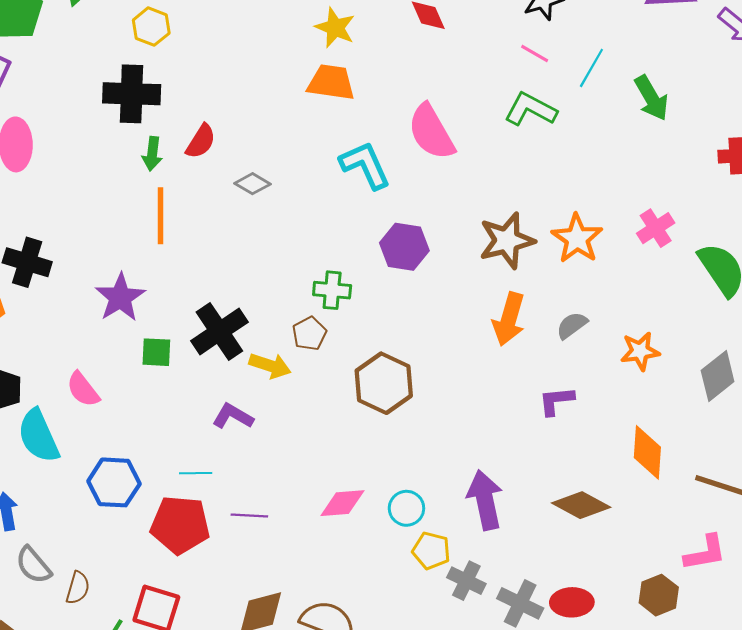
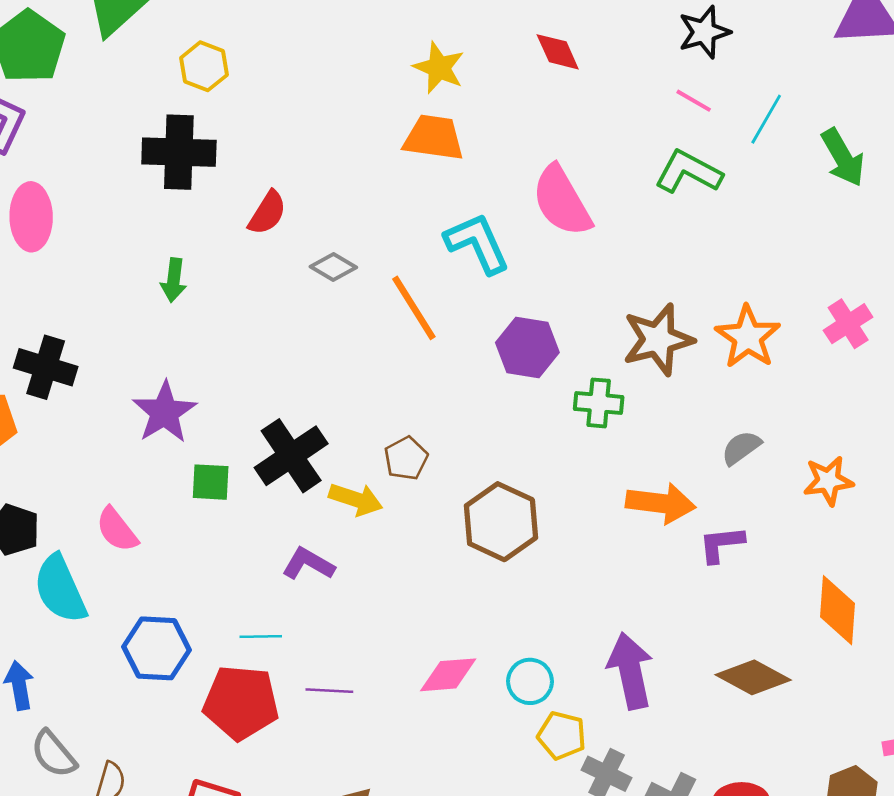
green arrow: (152, 154) -> (174, 280), moved
orange line: (160, 216) -> (414, 308), moved, turned -32
green cross: (332, 290) -> (599, 403), moved
orange arrow: (509, 319) -> (661, 503), moved, turned -99

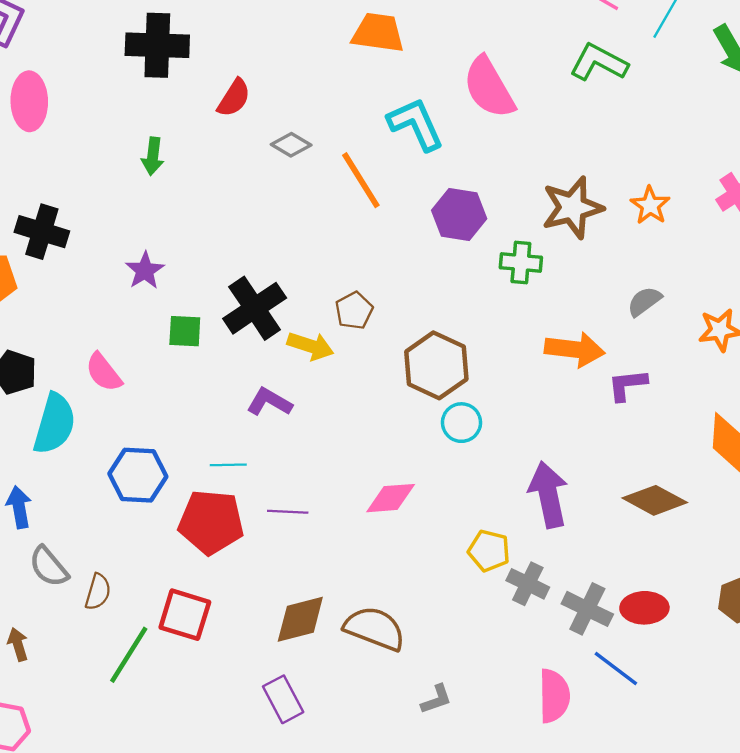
orange star: (748, 337) -> (650, 205), size x0.7
purple star: (164, 412) -> (145, 271), size x0.7
cyan semicircle: (60, 589) -> (54, 424), turned -140
cyan circle: (530, 681) -> (461, 423), moved

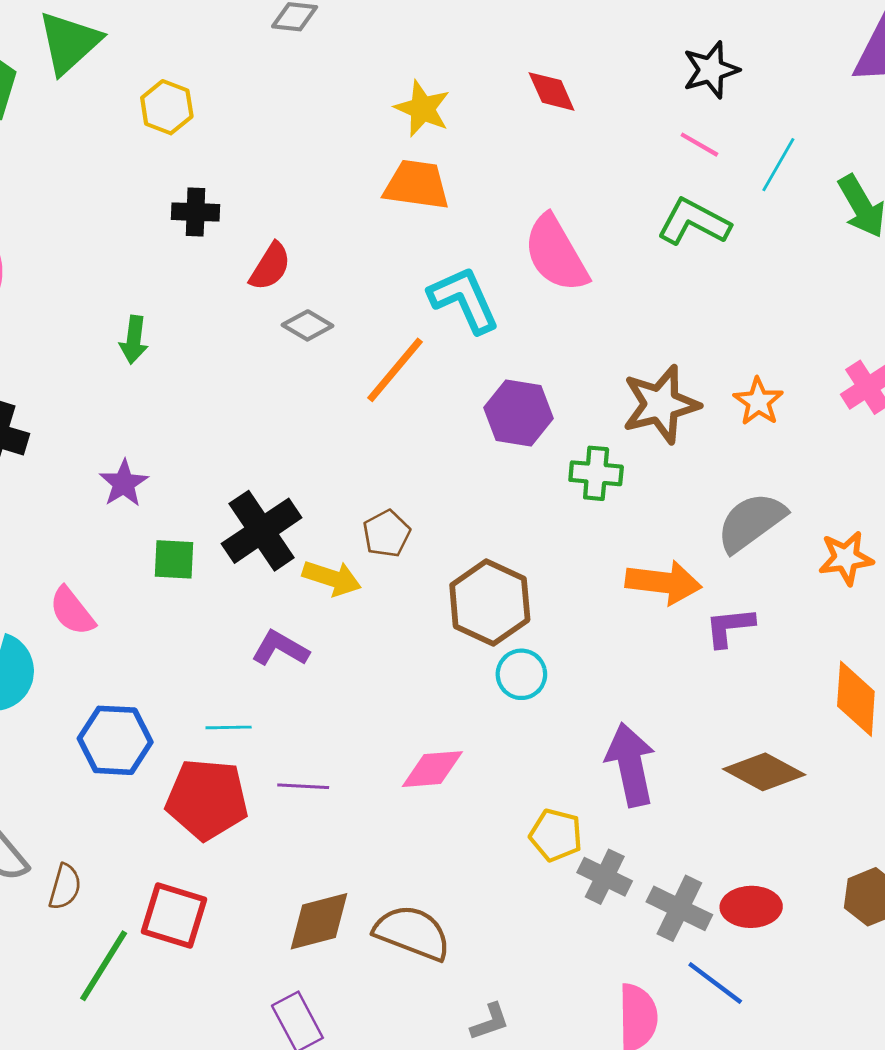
black cross: (157, 45) -> (196, 212), moved, size x0.6
red semicircle: (234, 98) -> (270, 267), moved
orange line: (361, 180) -> (395, 370), turned 72
gray semicircle: (644, 301) -> (751, 522), size x1.6

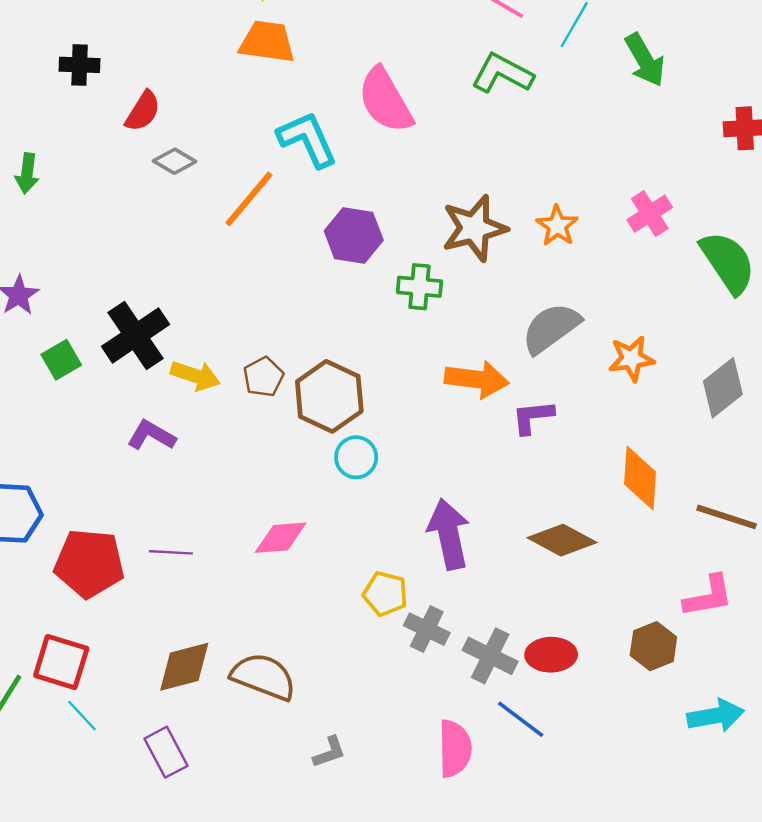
brown pentagon: (386, 534) -> (264, 377), moved
green square: (174, 559) -> (61, 360), turned -33
cyan line: (229, 727) -> (82, 716), moved, turned 48

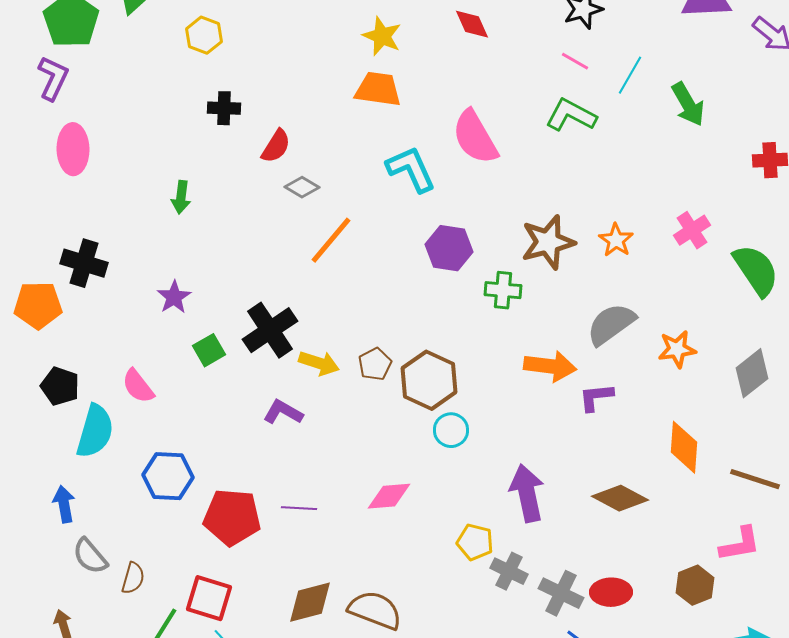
orange line: (249, 199) -> (331, 240), moved

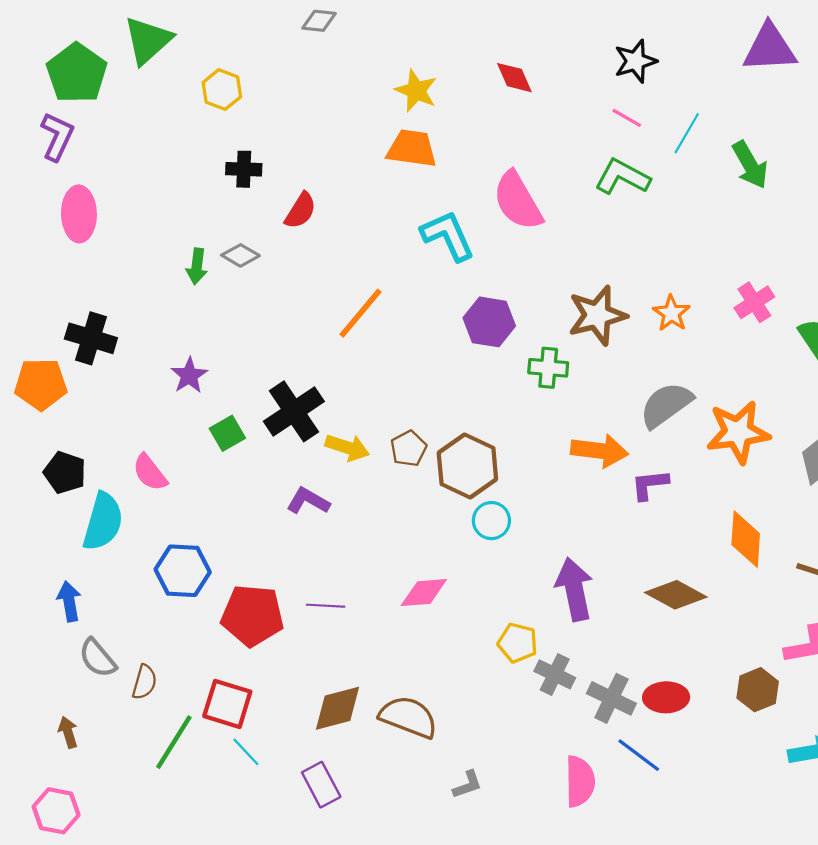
gray diamond: (302, 187) -> (240, 255), moved
orange star: (677, 349) -> (738, 432), size x1.5

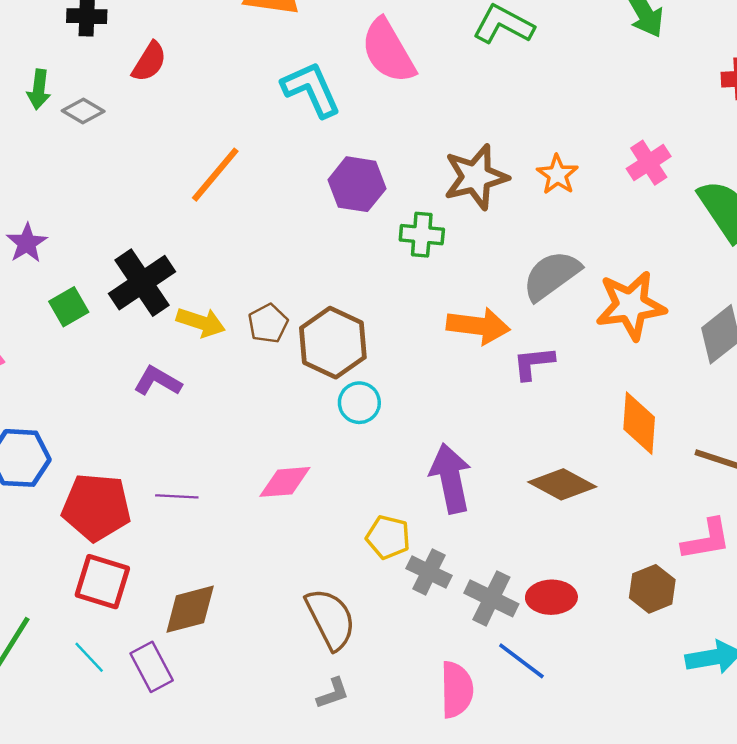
green arrow: (197, 266) -> (39, 89), moved
red square: (227, 704) -> (102, 582), moved
brown semicircle: (408, 717) -> (331, 619), moved, turned 42
purple rectangle: (321, 785) -> (152, 667), moved

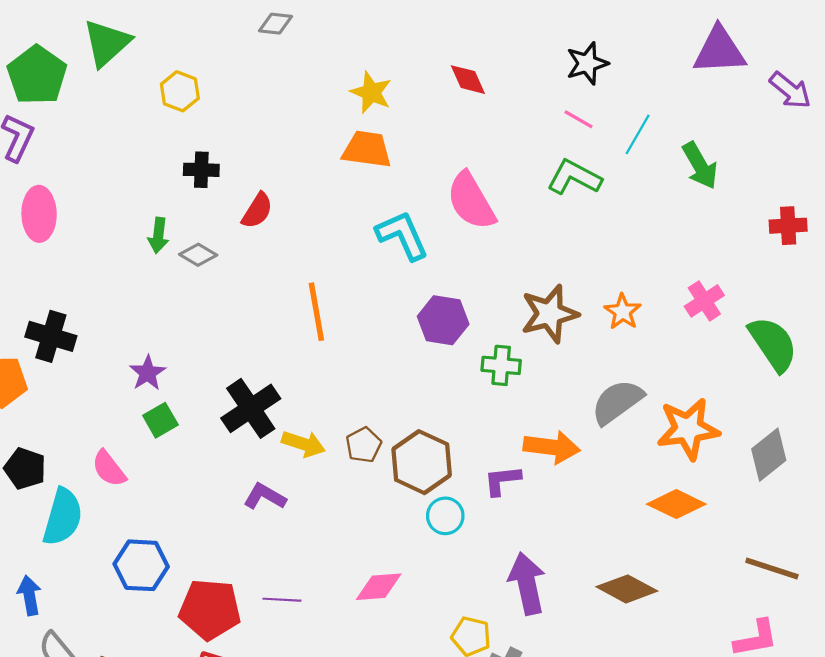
orange line: (215, 175) -> (316, 312), turned -50
green square: (69, 307) -> (160, 420), moved
purple L-shape: (533, 363) -> (502, 480), moved
orange diamond: (639, 423) -> (676, 504), moved, turned -68

